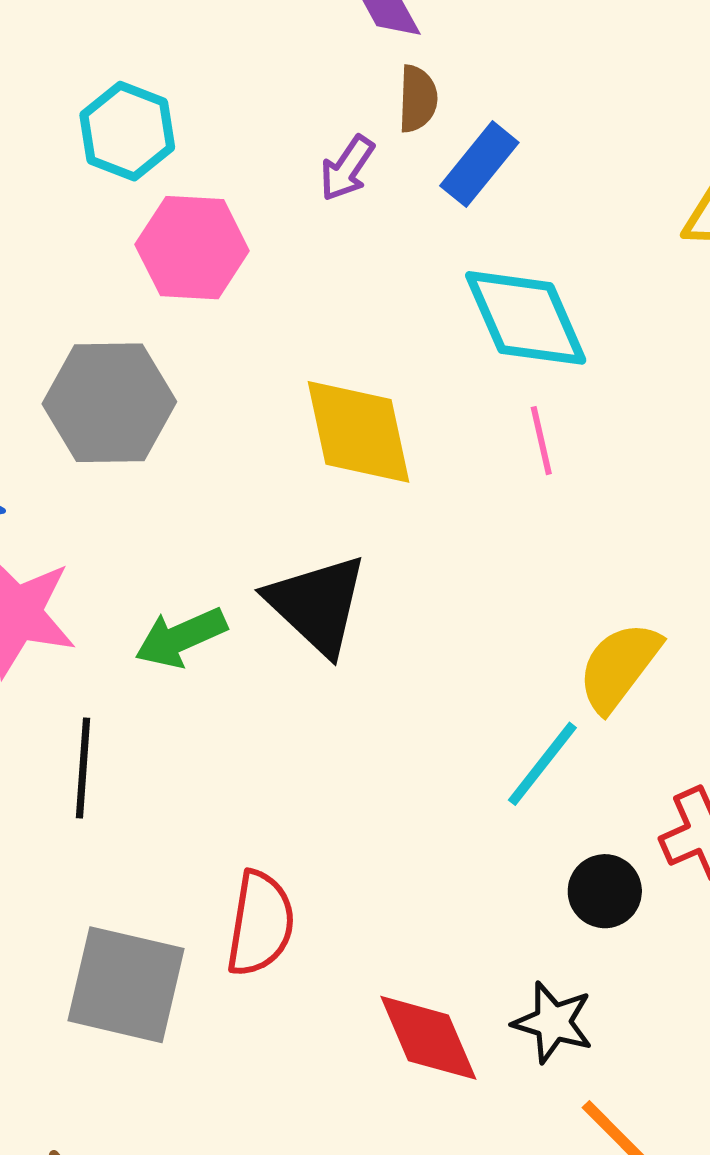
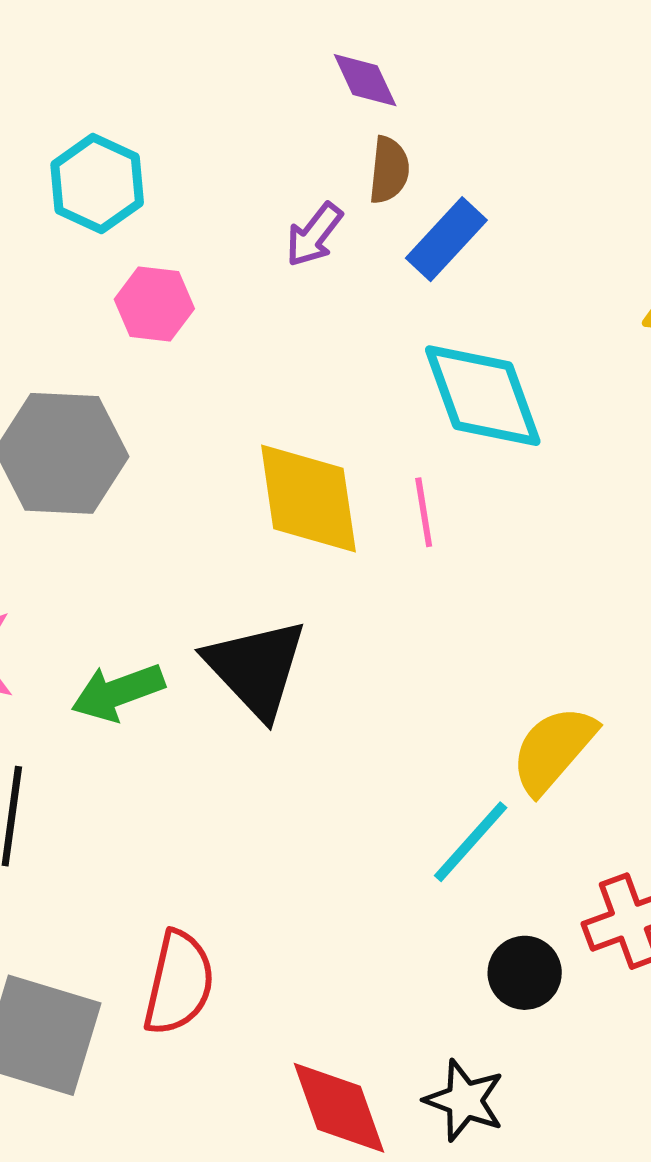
pink hexagon: (192, 248) -> (154, 304), size x0.7
pink line: (541, 441) -> (424, 512), moved

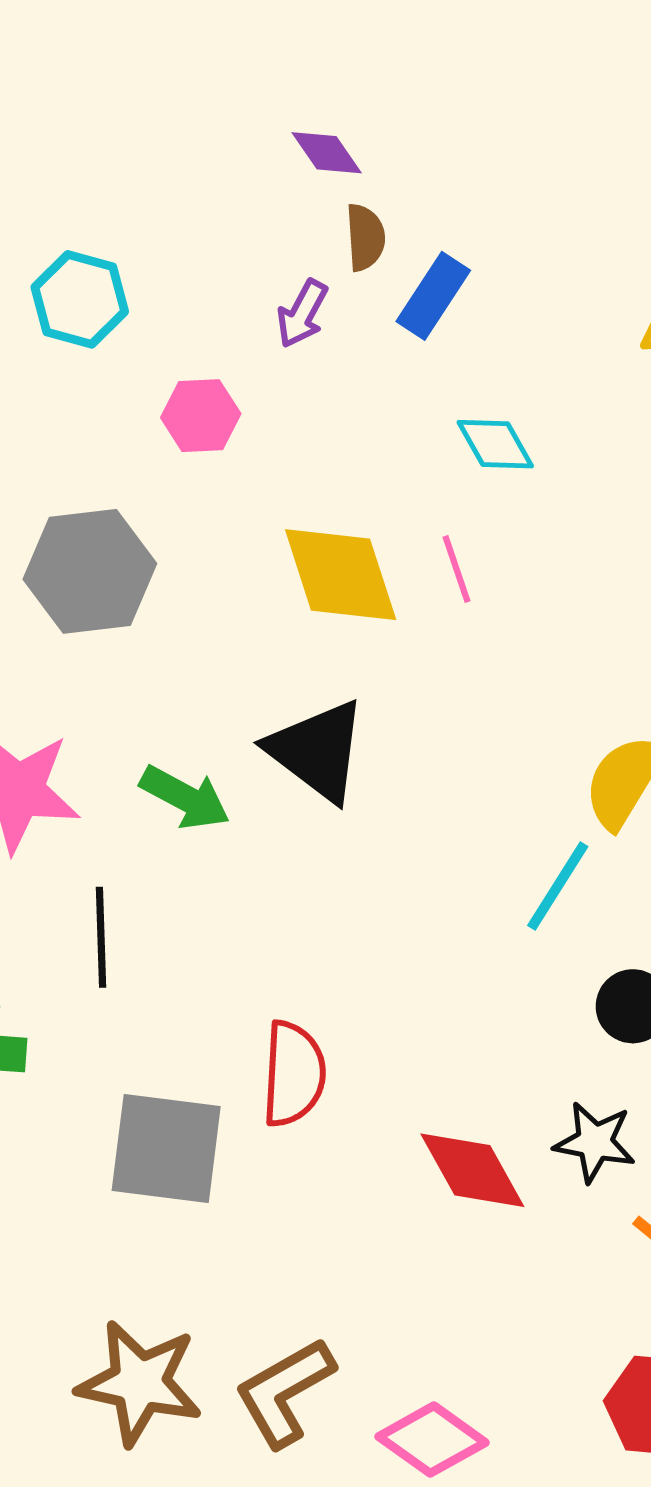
pink hexagon: (154, 304) -> (201, 416), moved
cyan diamond: (483, 396) -> (495, 444), size x0.6
green arrow: (118, 692) -> (185, 797), turned -122

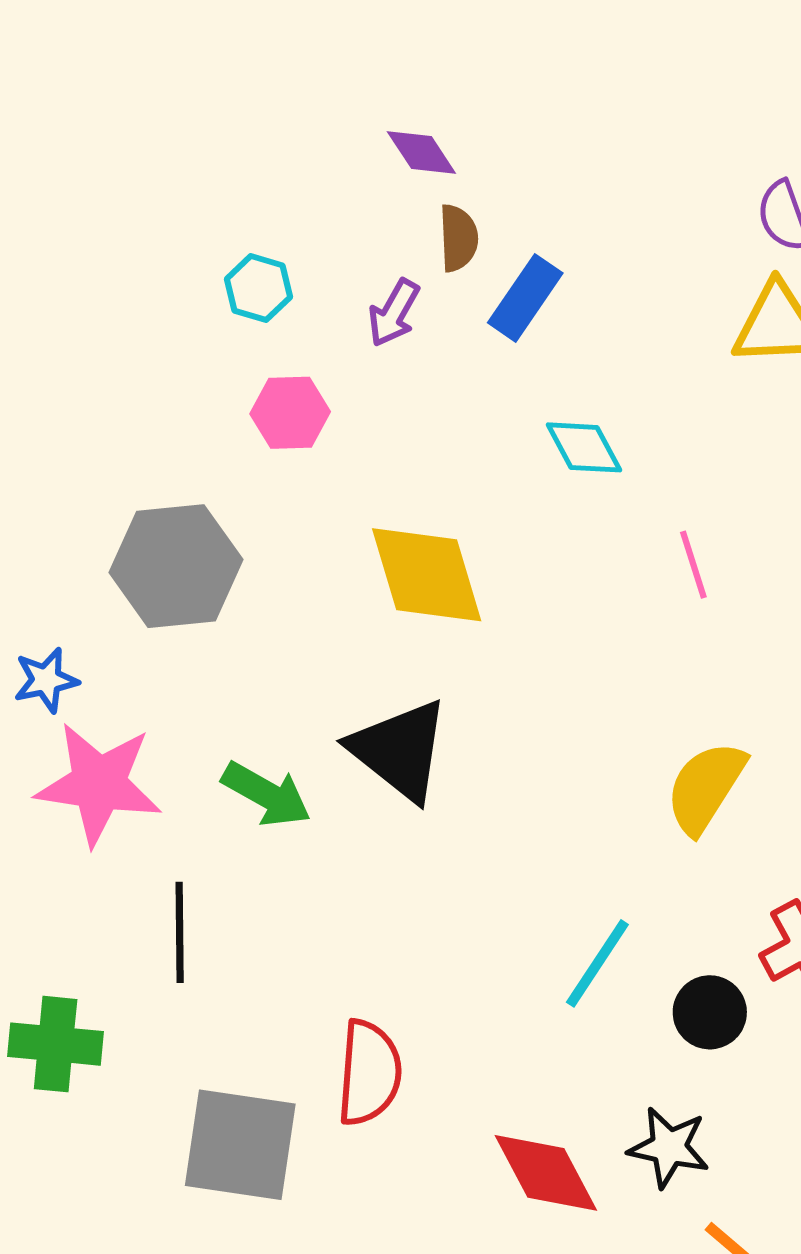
cyan hexagon: (80, 299) -> (258, 288), moved, size x0.7
pink line: (456, 569) -> (693, 565), moved
cyan line: (558, 886) -> (597, 963), moved

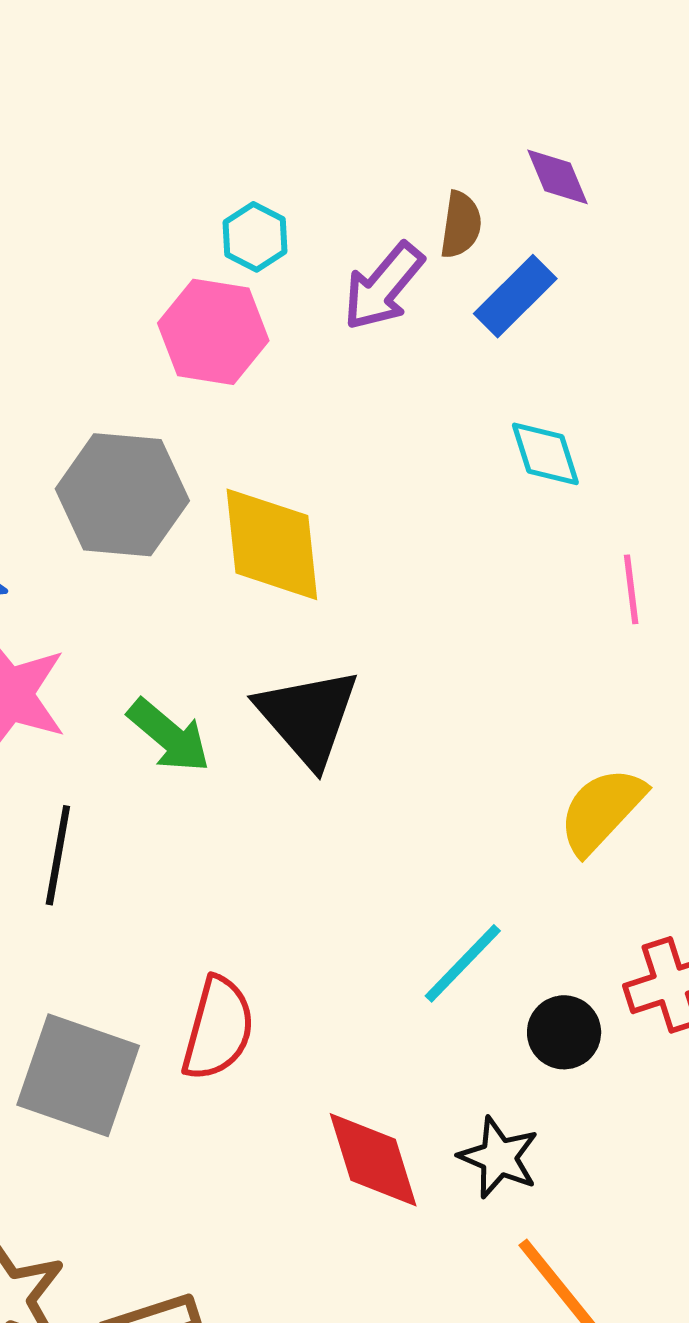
purple diamond: (421, 153) -> (557, 177), moved
purple arrow: (394, 313) -> (383, 286), size x1.4
pink hexagon: (290, 413) -> (213, 332), moved, size x1.4
yellow diamond: (427, 575) -> (272, 544), moved

